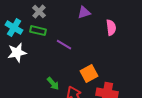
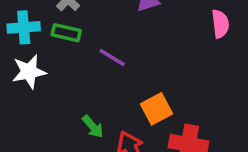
cyan cross: (14, 28) -> (24, 27), turned -36
pink semicircle: (111, 28) -> (220, 24), moved

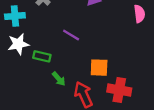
green rectangle: (66, 33) -> (42, 56), moved
orange square: (157, 109) -> (99, 68), turned 30

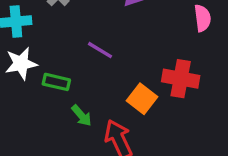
orange square: (99, 68) -> (142, 99), turned 36
red cross: (119, 90) -> (181, 79), moved

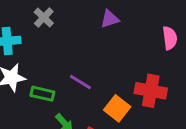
purple line: (100, 50) -> (80, 82), moved

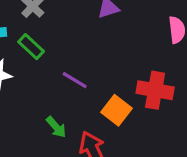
green rectangle: (42, 94) -> (31, 47), moved, turned 30

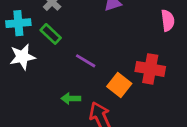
green arrow: (56, 127) -> (71, 99), turned 132

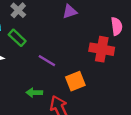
red cross: (150, 69) -> (102, 49), moved
orange square: (119, 85) -> (75, 81), turned 30

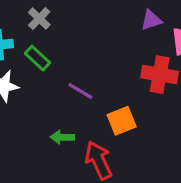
purple triangle: (70, 11) -> (151, 20), moved

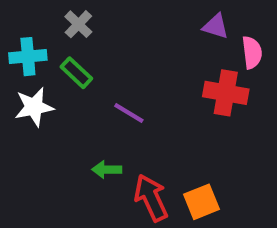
purple triangle: (151, 20) -> (216, 26), turned 35
orange square: (122, 121) -> (202, 202), moved

